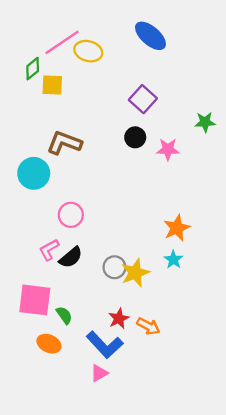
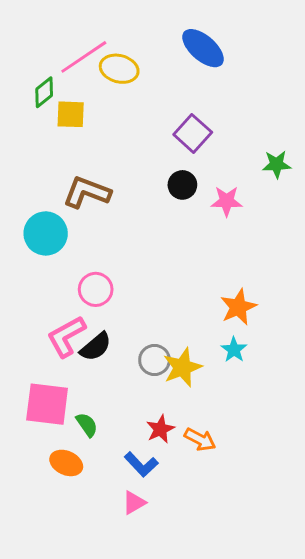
pink L-shape: (49, 250) -> (66, 336), size x1.4
blue L-shape: (105, 345) -> (141, 464), size x0.7

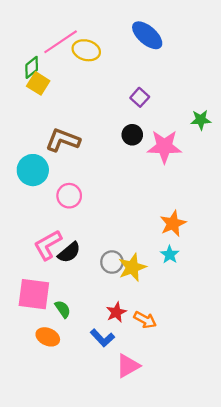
yellow square: (71, 114) -> (38, 83), moved, turned 30
purple square: (193, 133) -> (140, 97), size x0.7
pink star: (227, 201) -> (164, 147), size x1.5
pink circle: (96, 289) -> (69, 196), moved
pink triangle: (134, 503) -> (128, 366), moved, size x1.4

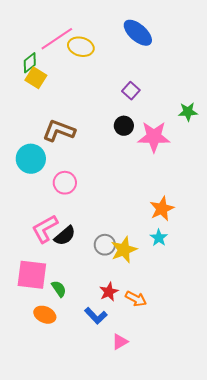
pink triangle: (128, 366) -> (120, 342), size x0.7

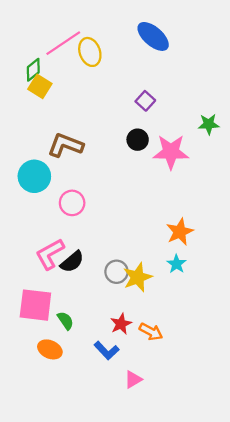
yellow ellipse: (81, 47) -> (90, 52), turned 55

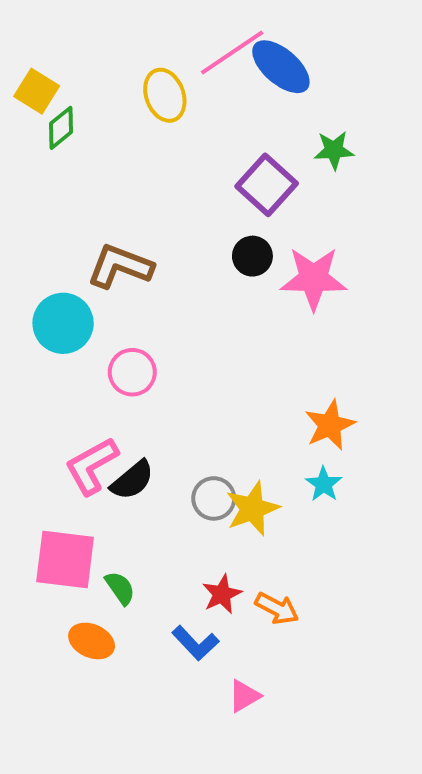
pink line: (63, 43) -> (232, 52), moved
yellow square: (40, 86) -> (37, 91), moved
purple square: (145, 101) -> (267, 185), size x1.6
green star: (209, 124) -> (334, 150), moved

